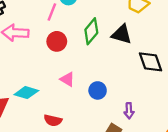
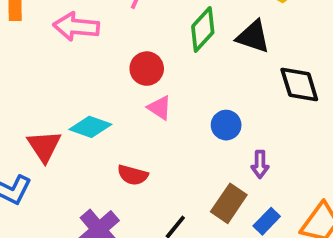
red circle: (57, 41) -> (147, 69), moved
blue circle: (98, 90) -> (226, 125), moved

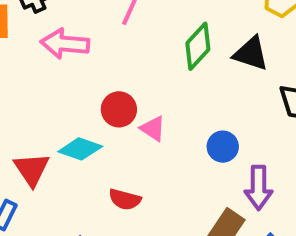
red circle: (147, 69) -> (119, 109), moved
purple arrow: (260, 164) -> (259, 188), size x1.5

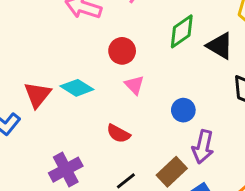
red circle: (119, 109) -> (122, 51), moved
red semicircle: (125, 199) -> (118, 134), moved

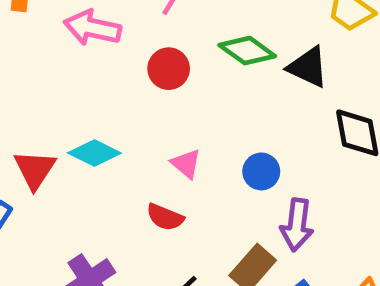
green diamond: (182, 31) -> (247, 51), turned 76
red circle: (122, 51) -> (169, 69), moved
pink triangle: (134, 85) -> (186, 164), moved

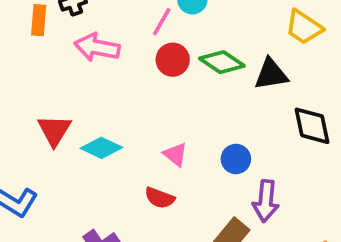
black triangle: (308, 67) -> (271, 74), turned -33
red circle: (169, 69) -> (173, 60), moved
red triangle: (35, 169) -> (54, 130), moved

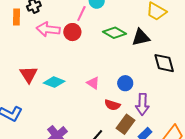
red circle: (173, 60) -> (72, 32), moved
red semicircle: (160, 198) -> (112, 105), moved

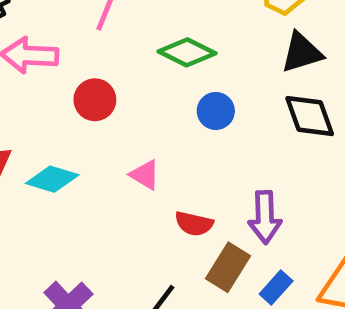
red circle: (72, 32) -> (95, 100), moved
black triangle: (141, 37) -> (302, 52), moved
blue circle: (125, 83) -> (216, 111), moved

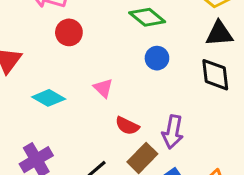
red circle: (95, 100) -> (69, 32), moved
cyan diamond: (52, 179) -> (49, 98), moved

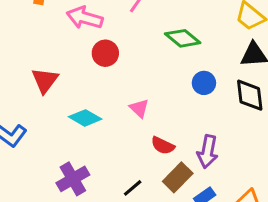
blue circle: (157, 58) -> (204, 83), moved

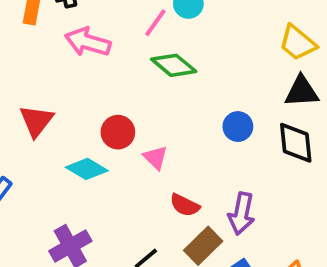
green diamond: (183, 38) -> (174, 65), moved
red circle: (105, 53) -> (118, 132), moved

